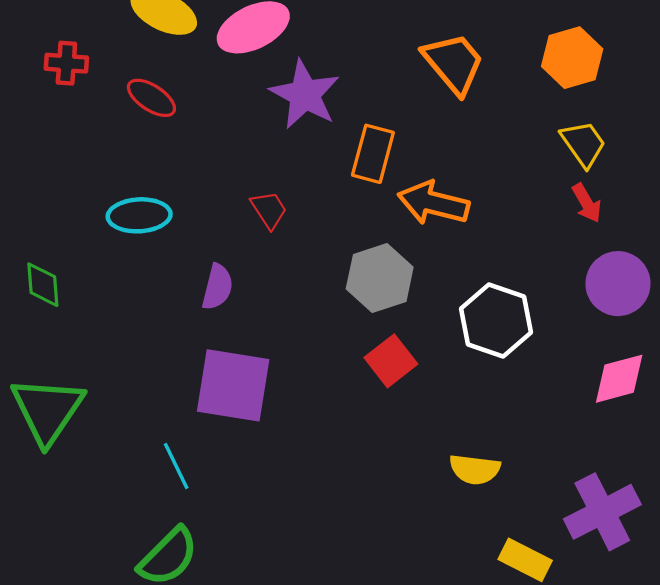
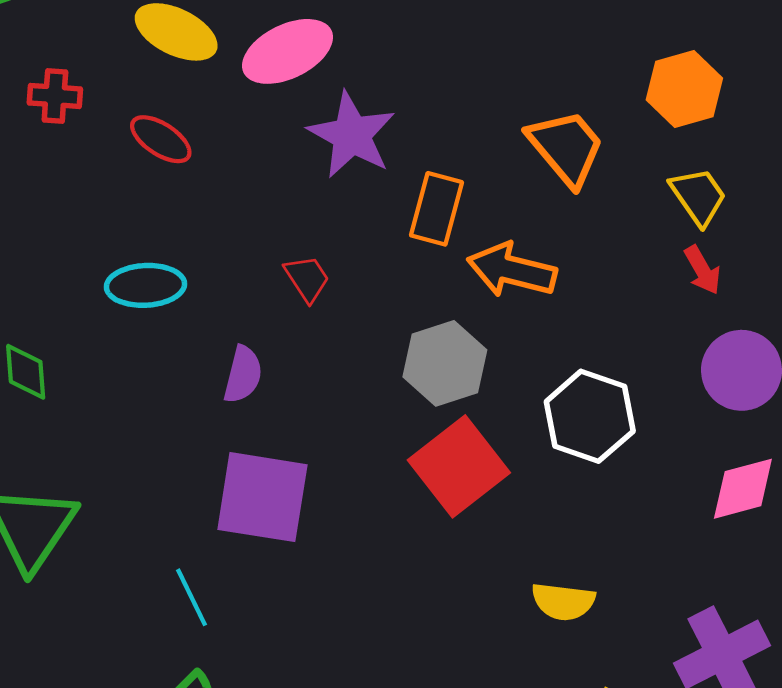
orange trapezoid: (454, 63) -> (566, 148), moved
red square: (391, 361) -> (459, 466), size x1.5

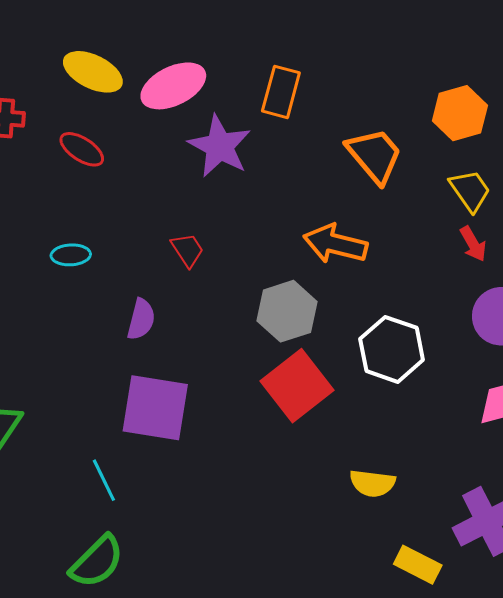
orange rectangle: (437, 209) -> (281, 92), moved
cyan ellipse: (145, 285) -> (71, 255), size x0.7

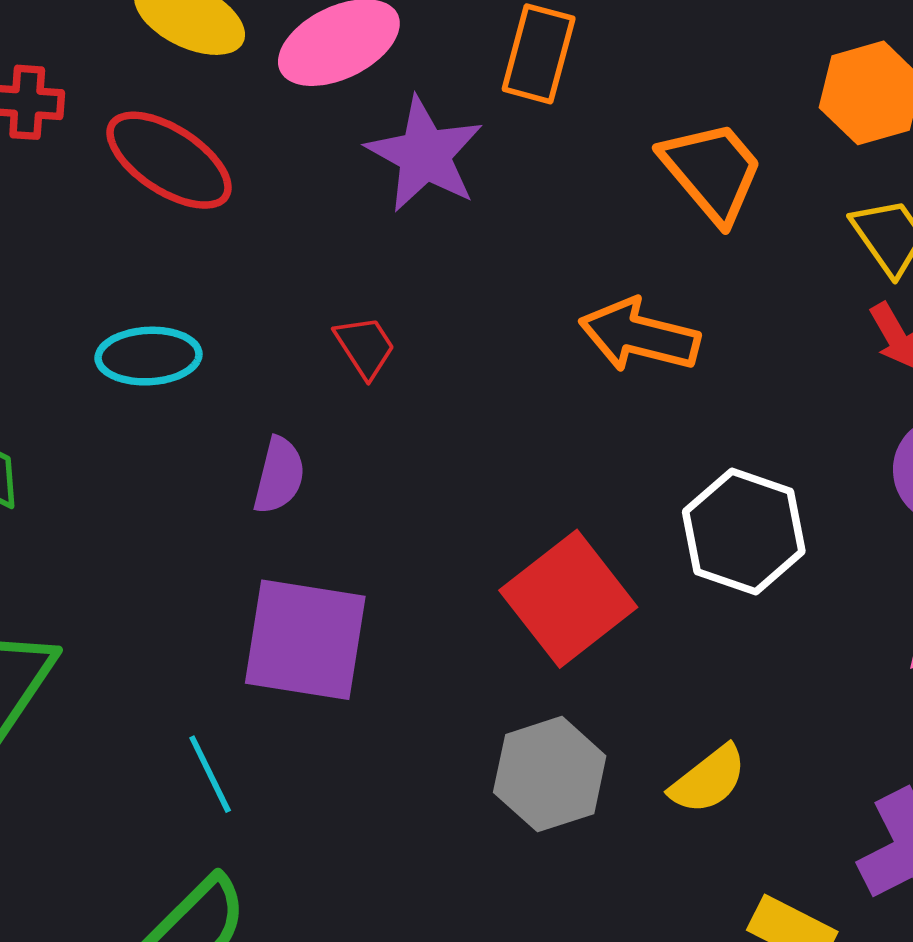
red ellipse: (82, 149) -> (169, 160), size x1.5
cyan ellipse: (71, 255) -> (149, 356), size x1.4
gray hexagon: (287, 311) -> (550, 774), moved
yellow semicircle: (372, 483) -> (708, 780), turned -45

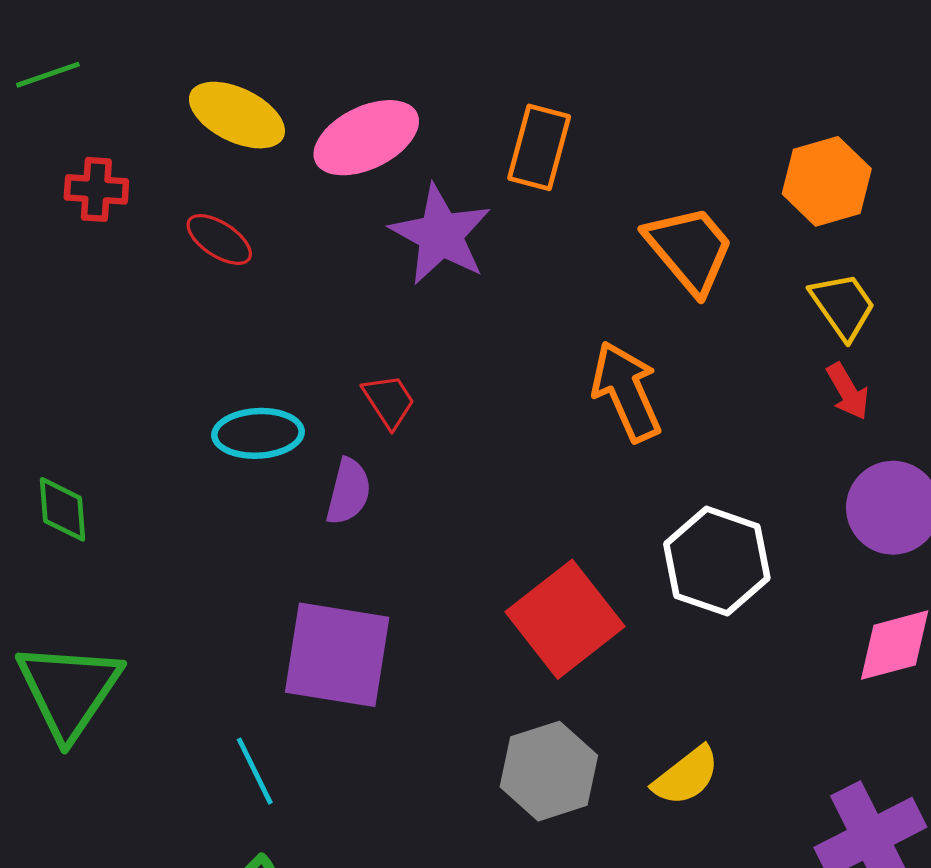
red ellipse: (169, 160) -> (219, 239), size x0.6
orange arrow: (639, 336) -> (626, 391), turned 52
cyan ellipse: (149, 356) -> (258, 433), moved
purple semicircle: (279, 475) -> (348, 492), moved

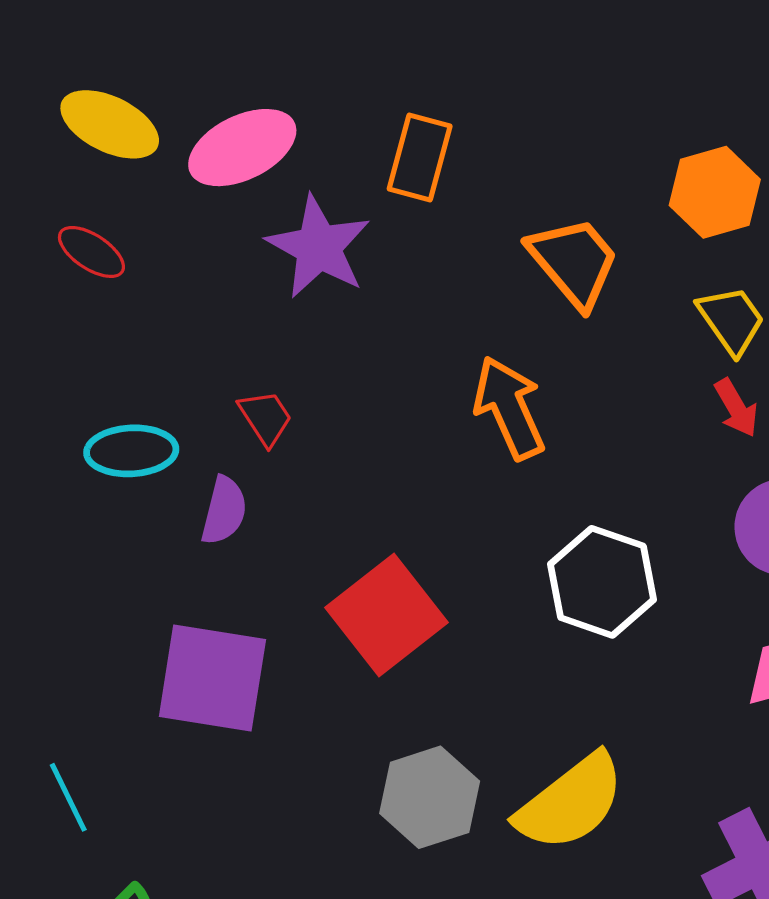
red square: (565, 619) -> (387, 615), moved
cyan line: (255, 771) -> (68, 797), moved
yellow semicircle: (686, 776) -> (571, 802), size x1.6

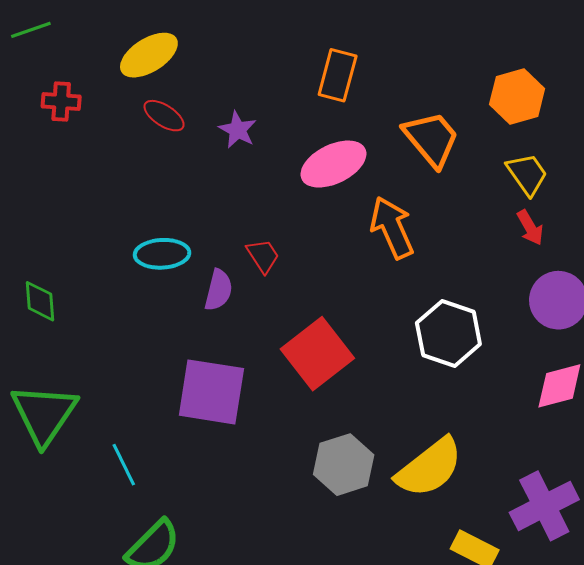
yellow ellipse: (110, 124) -> (149, 55), turned -58
pink ellipse: (242, 148) -> (333, 164), moved
purple star: (319, 247) -> (238, 130), moved, size x0.6
red ellipse: (91, 252) -> (164, 116), moved
red trapezoid: (265, 418) -> (263, 256), moved

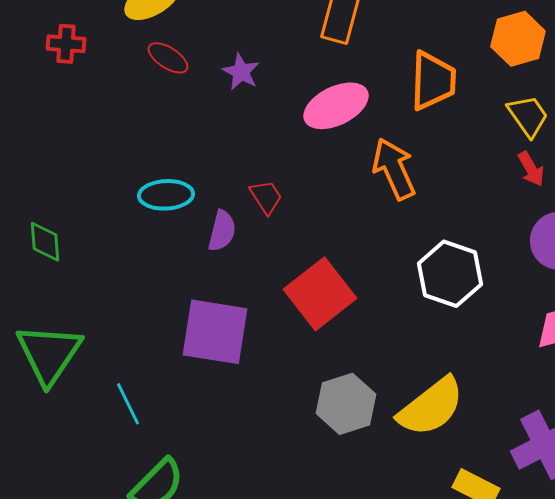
orange trapezoid: (431, 139) -> (433, 81), turned 42

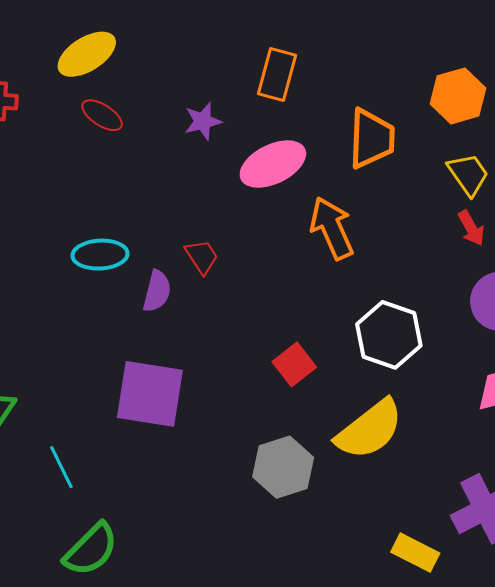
purple star: (241, 72) -> (203, 121), moved, turned 30
red square: (320, 294) -> (294, 364), moved, size x0.6
yellow semicircle: (431, 407) -> (370, 429), moved

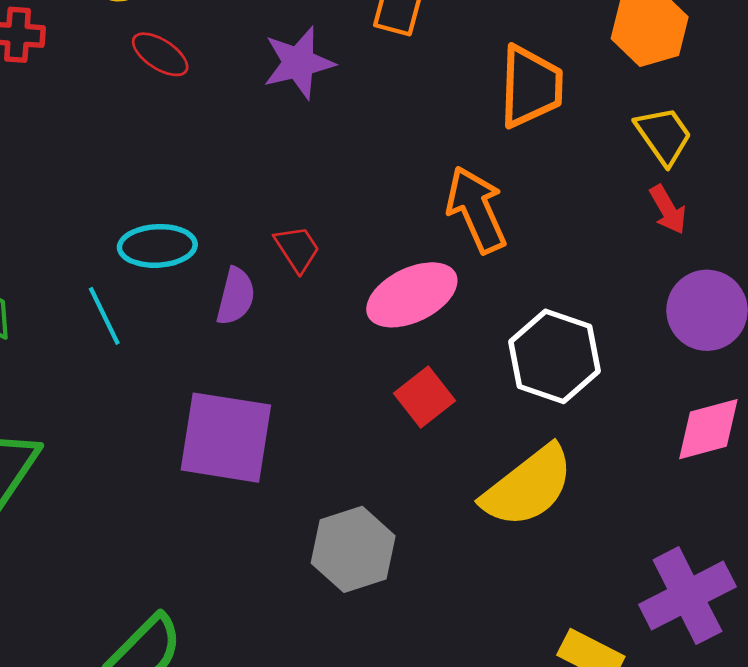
purple star: (203, 121) -> (299, 63), size x1.4
pink ellipse: (273, 164) -> (412, 295), moved
cyan line: (61, 467) -> (104, 316), moved
gray hexagon: (283, 467) -> (353, 549), moved

